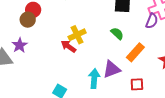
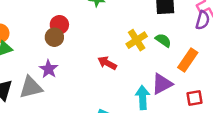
yellow cross: (77, 35) -> (137, 40), moved

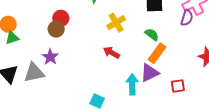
yellow cross: (137, 40) -> (116, 23), moved
orange rectangle: (188, 60) -> (157, 53), moved
red arrow: (107, 63) -> (111, 53), moved

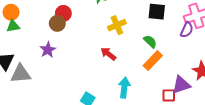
gray triangle: (34, 73) -> (21, 74), moved
purple triangle: (150, 73) -> (181, 85), moved

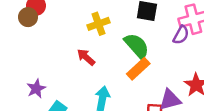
green semicircle: (150, 41) -> (137, 46), size x1.6
purple star: (48, 50) -> (36, 89), moved

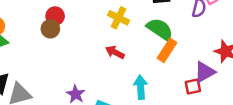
yellow cross: (99, 24) -> (119, 18), turned -30

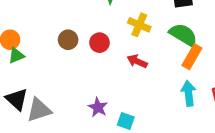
red circle: (55, 16) -> (99, 43), moved
cyan arrow: (141, 87) -> (189, 93), moved

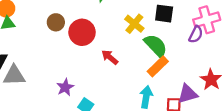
yellow cross: (139, 25) -> (134, 24), moved
red circle: (99, 43) -> (82, 32), size x1.5

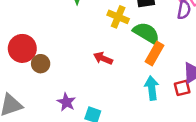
brown circle: (56, 22) -> (41, 64), moved
red circle: (82, 32) -> (22, 48), moved

